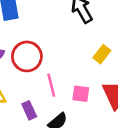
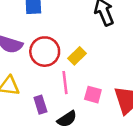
yellow rectangle: (102, 54) -> (77, 56), moved

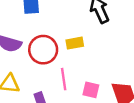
yellow rectangle: (77, 56) -> (75, 43), moved, turned 36

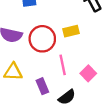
pink square: (91, 90) -> (88, 73), turned 35

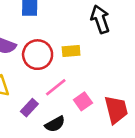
pink line: (63, 65) -> (56, 87), turned 54
purple rectangle: (42, 86) -> (29, 108), turned 56

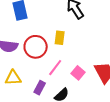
yellow rectangle: (71, 51) -> (60, 38), turned -64

